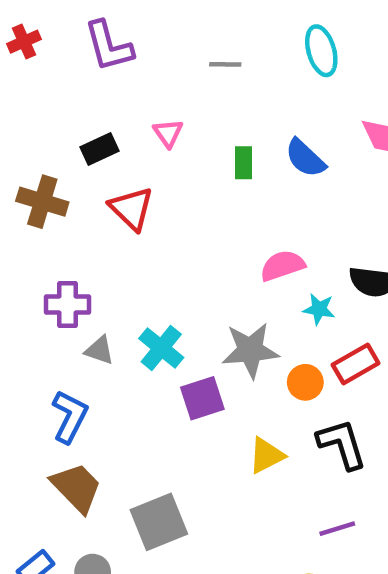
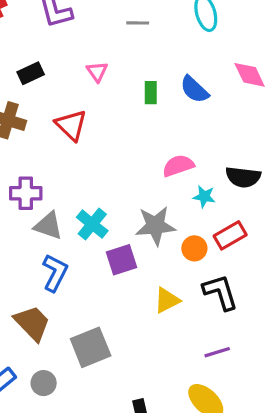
black rectangle: (99, 149) -> (31, 73), moved
gray triangle: (99, 350) -> (48, 226), size x1.4
blue L-shape: (70, 417) -> (55, 273), moved

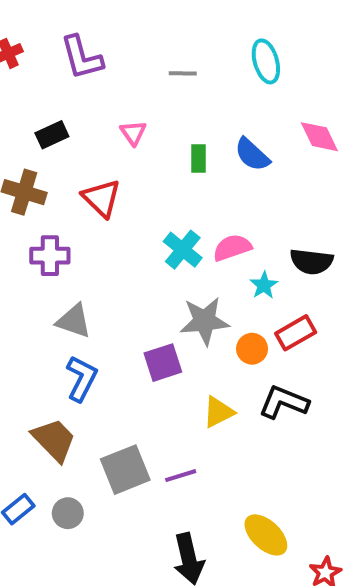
purple cross: (26, 193) -> (50, 256), moved
cyan star: (204, 196) -> (264, 285), turned 30
cyan cross: (92, 224) -> (183, 250), moved
black L-shape: (220, 292) -> (284, 402), turned -51
purple line: (217, 352) -> (181, 476), moved

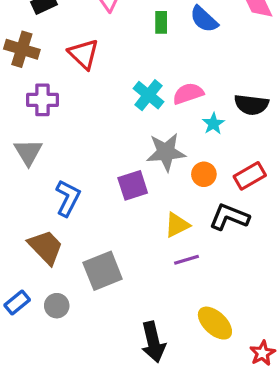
gray triangle: (74, 321) -> (28, 152), moved, turned 40
red rectangle: (296, 333) -> (250, 176), moved
purple line: (181, 476) -> (186, 260), moved

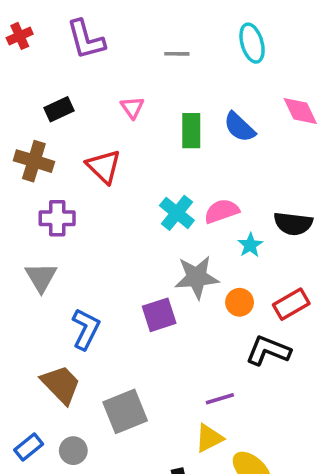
green rectangle: (161, 22) -> (191, 131), size x1.4
yellow triangle: (177, 225) -> (209, 438), moved

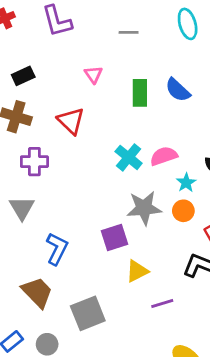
black rectangle: (59, 109) -> (23, 76), moved
orange circle: (240, 302) -> (183, 211), moved
yellow triangle: (209, 438) -> (137, 271), moved

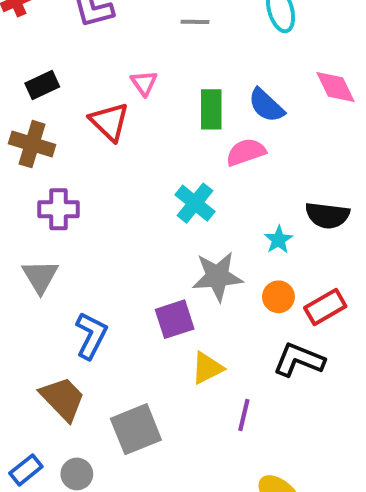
red triangle: (71, 121) -> (109, 122), moved
pink semicircle: (164, 156) -> (246, 152), moved
orange circle: (183, 211) -> (278, 297), moved
purple line: (162, 304) -> (244, 415), turned -60

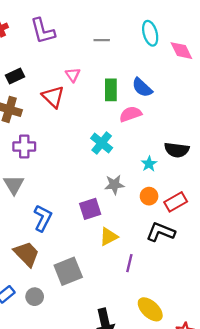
pink diamond: (336, 87) -> (181, 51), moved
gray star: (217, 276) -> (114, 185), size x0.7

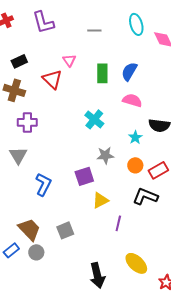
blue semicircle: (142, 88) -> (129, 71), turned 78
pink semicircle: (131, 114) -> (132, 100), moved, turned 36
brown trapezoid: (27, 254) -> (29, 229), moved
gray square: (68, 271) -> (65, 230), size x0.7

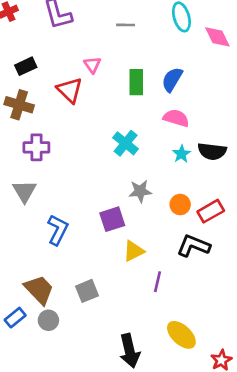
cyan star: (135, 137) -> (181, 154), moved

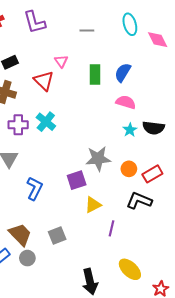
cyan cross: (126, 143) -> (46, 122), moved
gray star: (140, 191) -> (98, 159), size x1.4

